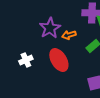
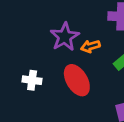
white cross: (26, 60) -> (32, 80), turned 32

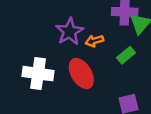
white cross: (32, 80) -> (38, 74), size x1.6

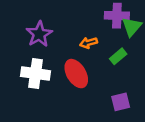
purple star: (70, 32) -> (39, 34), moved

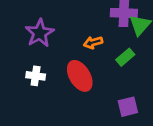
white cross: (36, 74) -> (36, 76), size x0.6

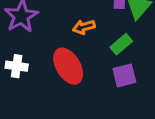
purple square: (128, 107) -> (124, 75), moved

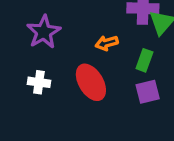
green rectangle: (121, 44) -> (144, 60), turned -30

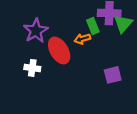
green rectangle: (144, 60) -> (93, 26), moved, turned -42
red ellipse: (91, 82) -> (59, 50), moved

